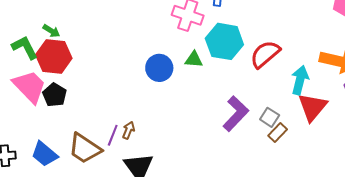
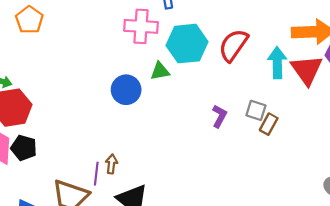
red triangle: (312, 107) -> (307, 70), moved
purple L-shape: (236, 114) -> (219, 116), size x0.6

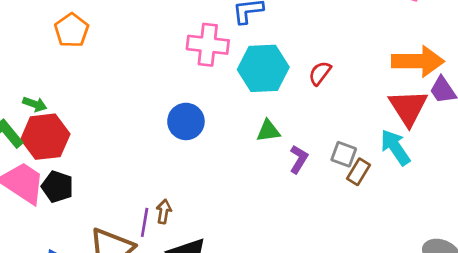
red semicircle: (233, 45) -> (320, 73), size x0.6
cyan arrow: (277, 63) -> (395, 147), moved, turned -36
green triangle: (160, 71) -> (268, 131), moved

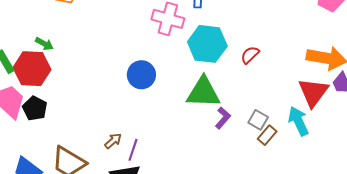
green arrow: (35, 104) -> (44, 44), moved
green triangle: (268, 131) -> (203, 92), size x1.8
brown arrow: (164, 211) -> (113, 141), turned 30
purple line: (145, 222) -> (133, 150), moved

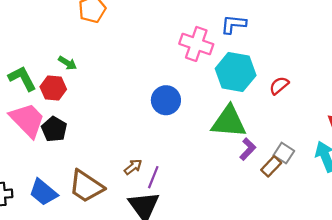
red hexagon: (32, 69) -> (53, 88), size x0.7
brown rectangle: (267, 135) -> (271, 166), moved

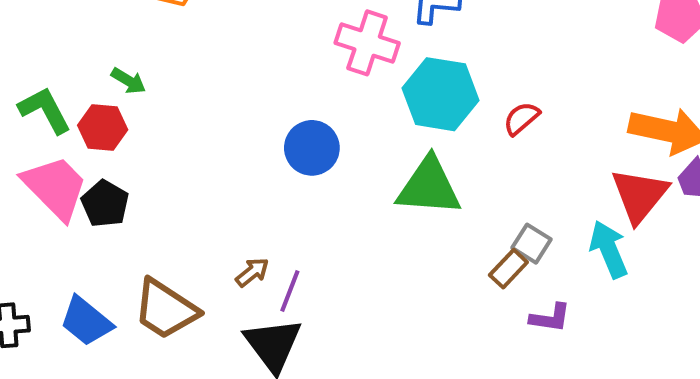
purple L-shape: (248, 149) -> (550, 318), moved, turned 55

